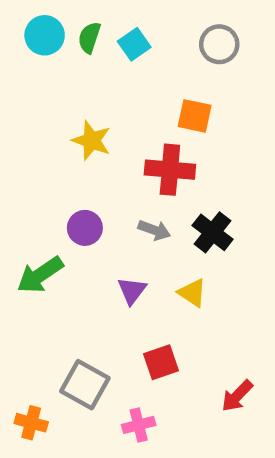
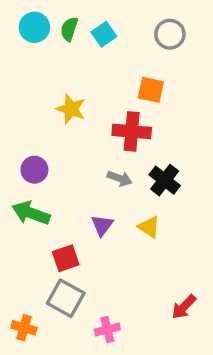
purple circle: (85, 228) -> (34, 170), moved
green arrow: (40, 275) -> (31, 213), turned 54
red square: (161, 362) -> (66, 258), moved

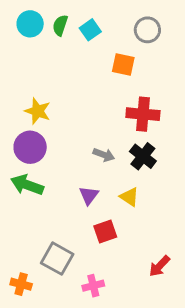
orange square: (151, 90) -> (123, 64), moved
yellow star: (71, 109) -> (38, 111), moved
red cross: (132, 131) -> (143, 114), moved
purple circle: (34, 170) -> (30, 147), size x1.4
red square: (66, 258) -> (105, 231), moved

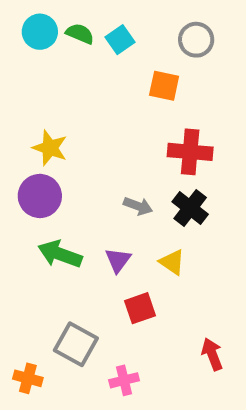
green semicircle: (60, 25) -> (80, 34), turned 95
green arrow: (27, 185) -> (60, 254), moved
red arrow: (159, 266) -> (212, 354), turned 115

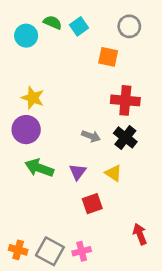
cyan circle: (40, 32) -> (26, 36), moved
gray square: (76, 344) -> (50, 251), moved

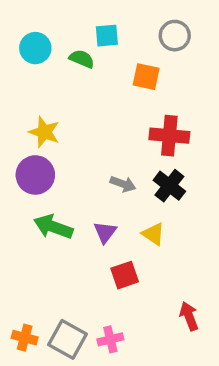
green semicircle: (53, 22) -> (82, 59), moved
cyan square: (79, 26) -> (107, 36), turned 30

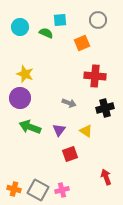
orange square: (146, 77) -> (82, 43), turned -35
black cross: (169, 186) -> (105, 108), moved, turned 36

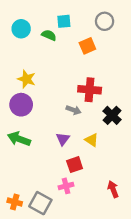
red cross: (95, 76) -> (90, 90), moved
black cross: (105, 108) -> (112, 115), turned -30
green arrow: (30, 127) -> (19, 139), moved
pink cross: (62, 190) -> (66, 186), moved

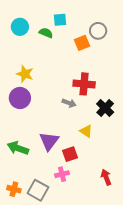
gray circle: (105, 21) -> (98, 31), moved
green arrow: (19, 139) -> (18, 148), moved
purple triangle: (63, 139) -> (49, 141), moved, size x1.5

